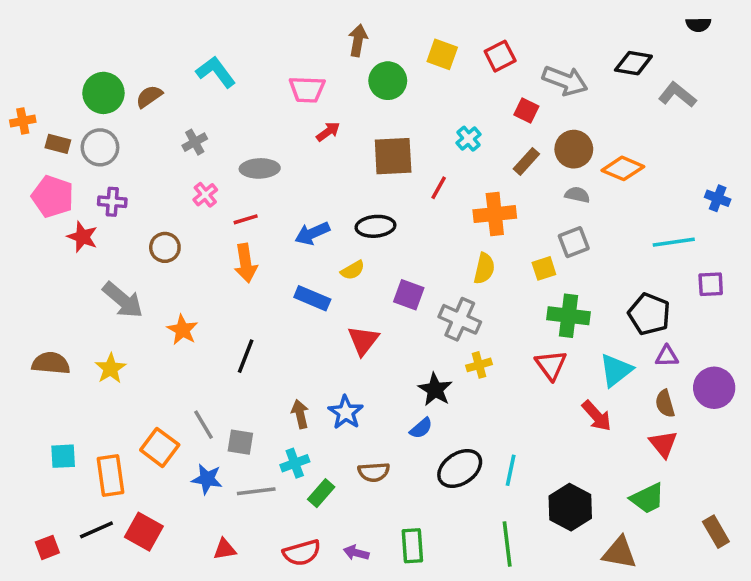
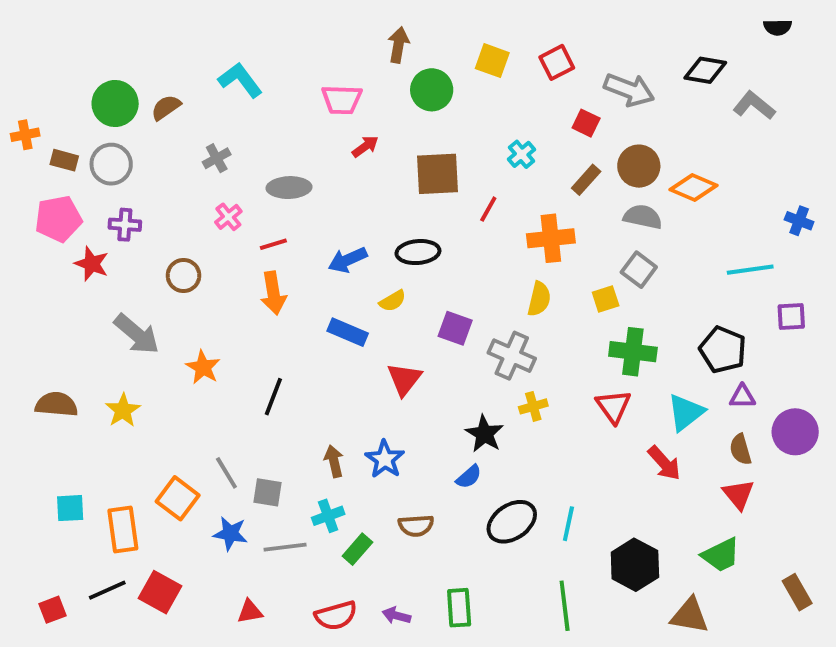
gray semicircle: (577, 195) -> (643, 217), size x1.4
pink pentagon: (53, 196) -> (58, 219), turned -30
gray square: (574, 242) -> (639, 270), turned -32

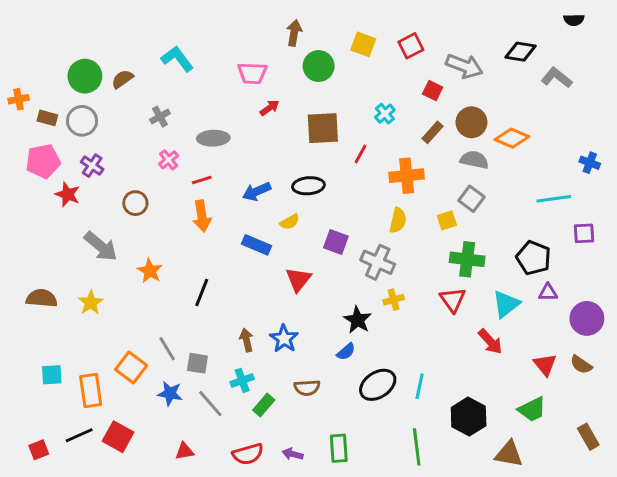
purple cross: (125, 225) -> (92, 166), turned 30
brown semicircle: (740, 449) -> (581, 365), moved, turned -40
gray line: (285, 547) -> (210, 404), turned 56

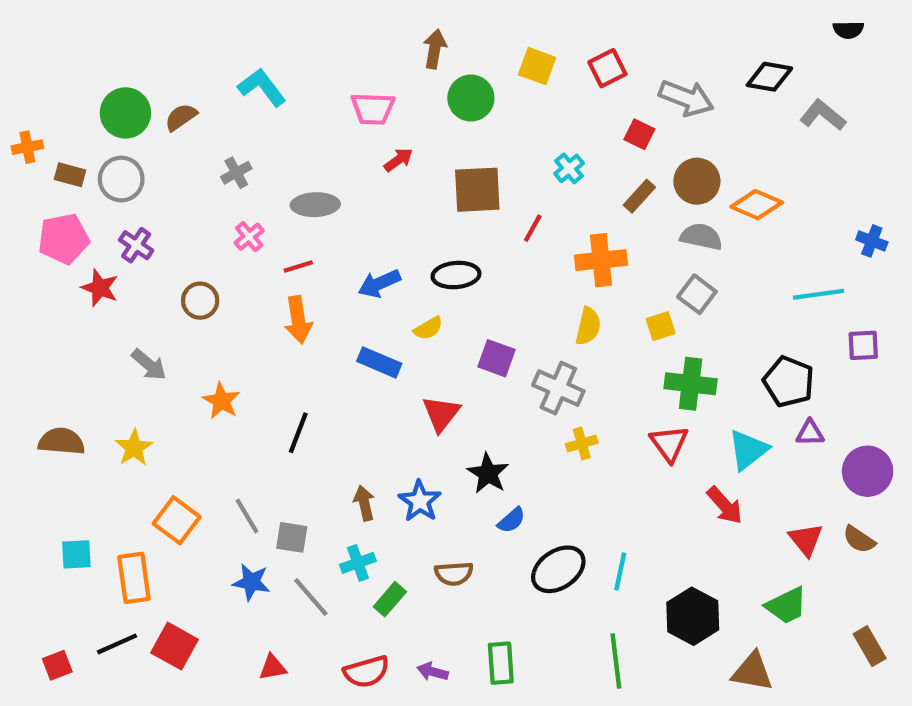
gray arrow: (101, 246) -> (149, 365), size x0.7
black star: (358, 320) -> (488, 473), moved
orange square: (131, 367) -> (177, 520), moved

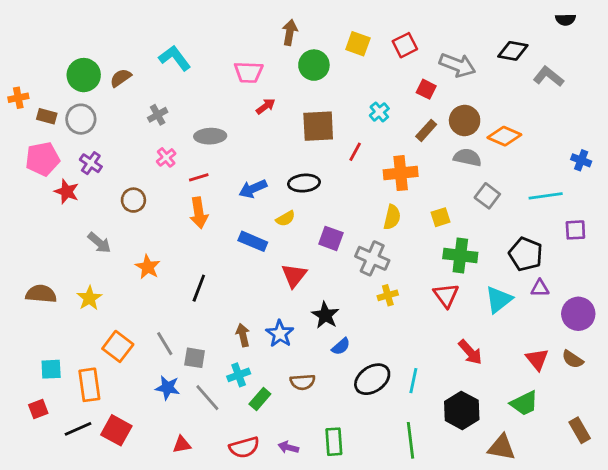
gray square: (697, 294) -> (487, 196), moved
red arrow: (725, 505) -> (470, 352), moved
red square: (57, 665) -> (38, 409), moved

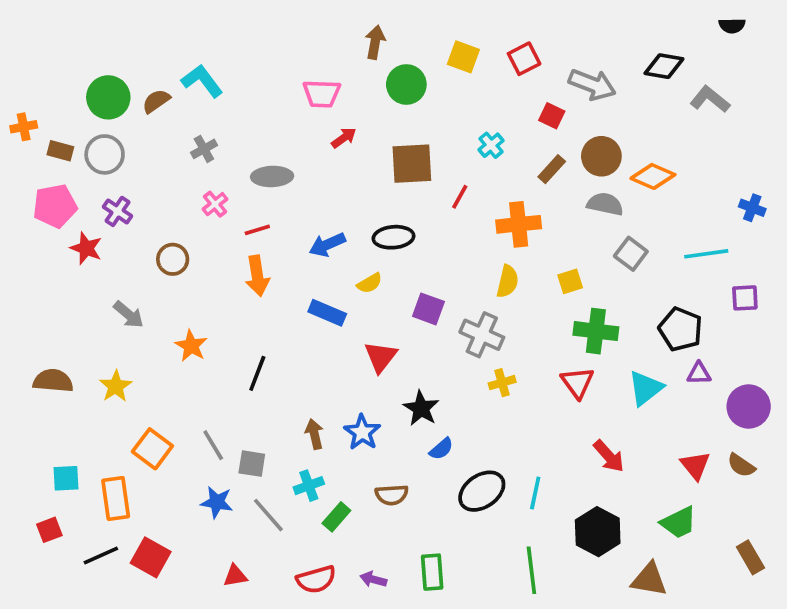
cyan L-shape: (175, 58) -> (202, 81), moved

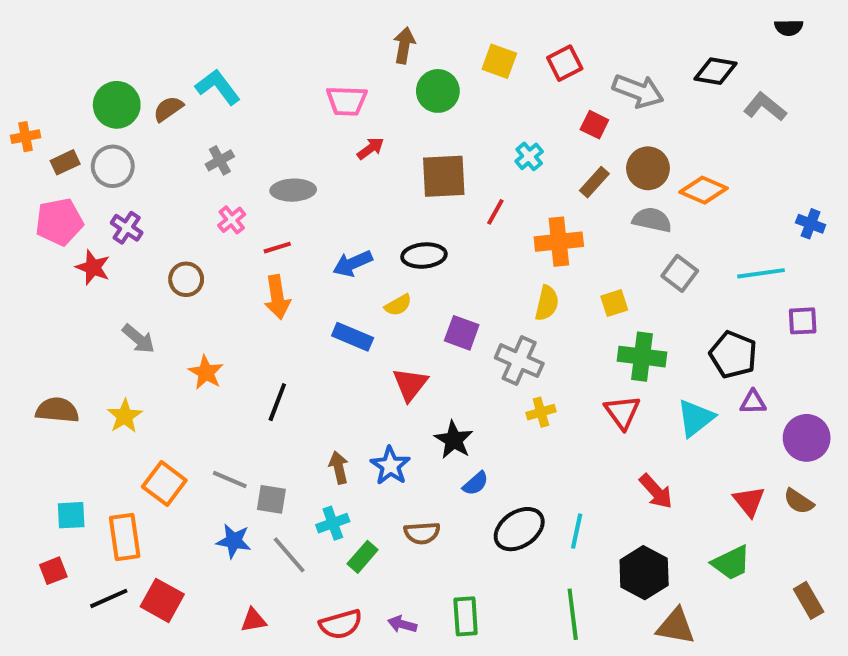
brown rectangle: (60, 151) -> (65, 162), turned -40
gray line: (213, 445) -> (230, 480), turned -36
brown triangle: (649, 579) -> (676, 626), moved

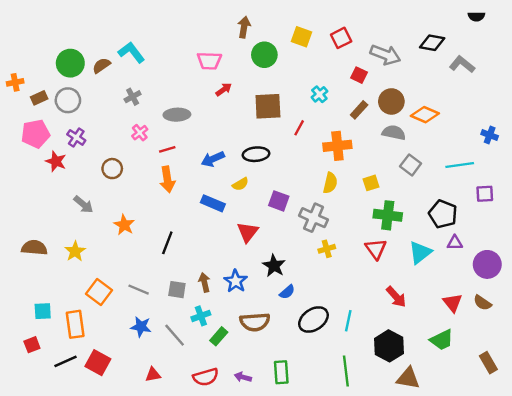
gray square: (271, 499) -> (177, 290), moved
brown semicircle: (422, 533) -> (255, 322), size x1.4

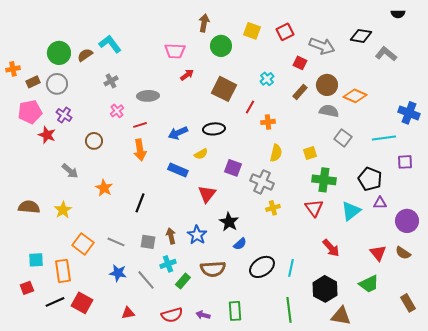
brown square: (268, 106) -> (224, 89), turned 30
blue cross: (490, 135) -> (409, 113), size x1.5
orange cross: (337, 146) -> (268, 122), moved, size x0.6

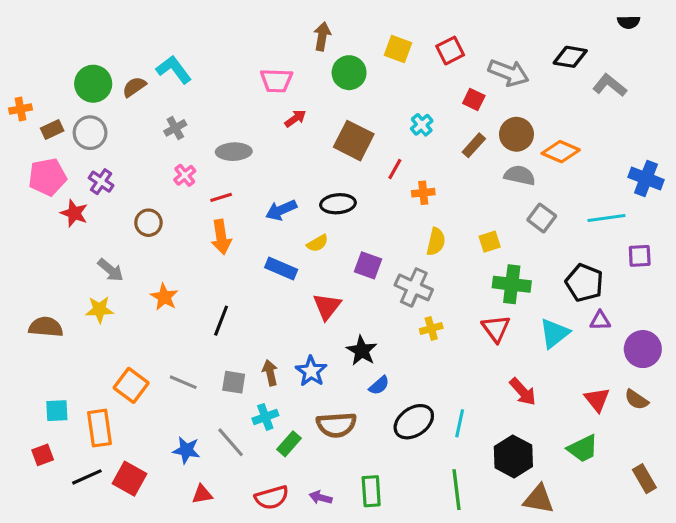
yellow star: (63, 210) -> (99, 310), moved, turned 30
blue star: (118, 273) -> (186, 450), moved

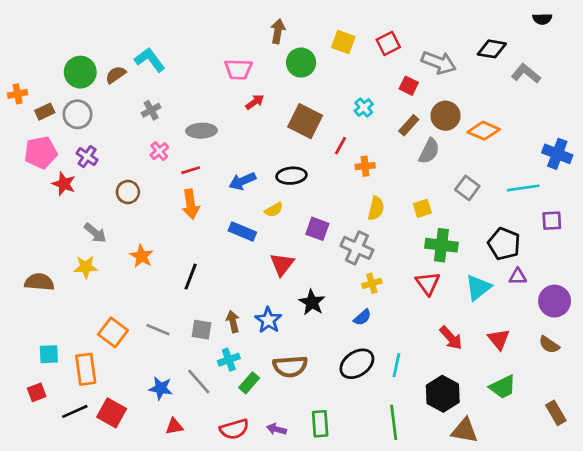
gray semicircle: (520, 175) -> (429, 151), moved, turned 105
blue semicircle: (379, 385) -> (362, 317), moved
red triangle: (597, 400) -> (499, 339), moved

